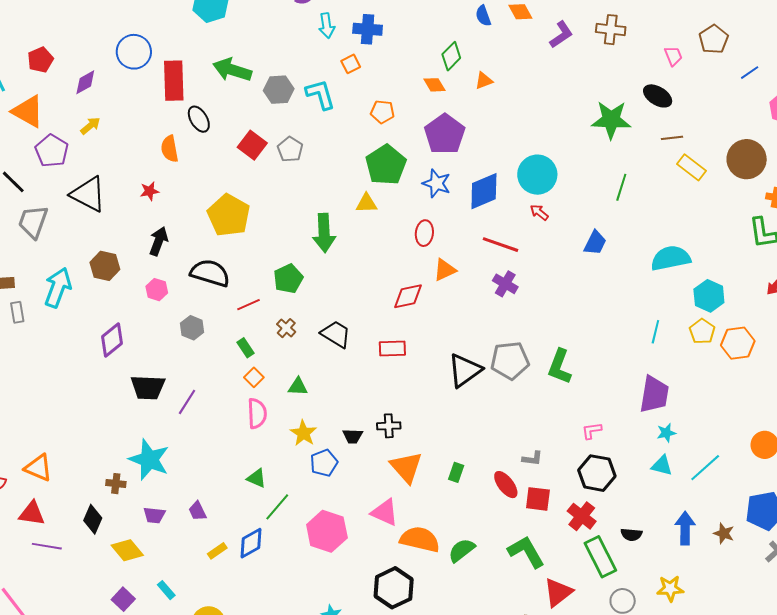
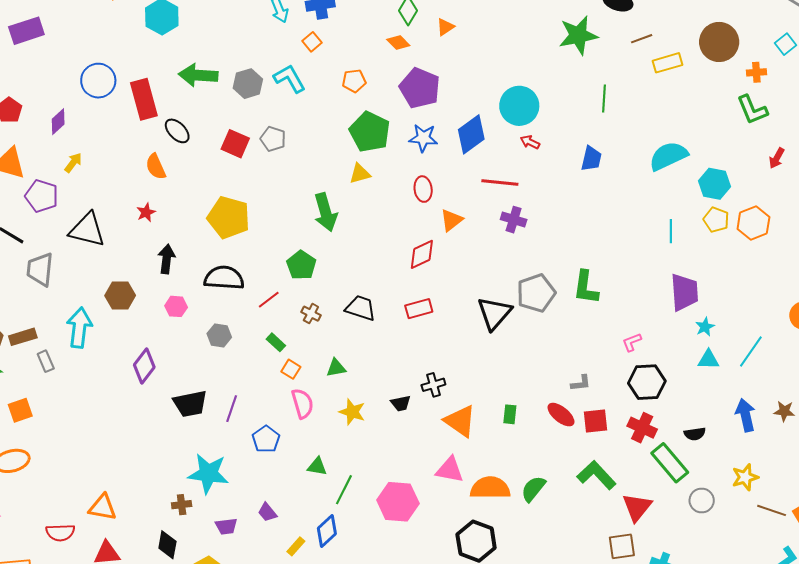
yellow rectangle: (692, 167) -> (668, 63), turned -40
blue pentagon: (324, 463) -> (266, 439), moved

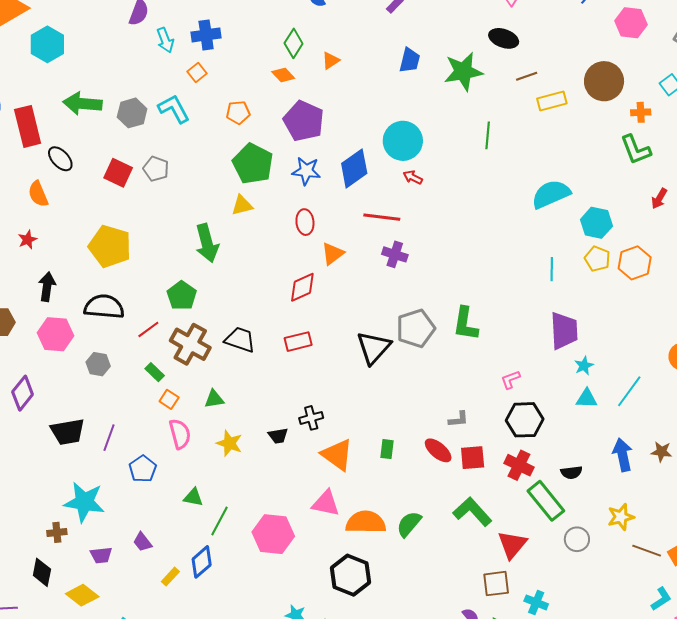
blue trapezoid: (591, 159) -> (410, 60), moved
pink hexagon: (176, 306) -> (55, 334), size x1.6
brown cross: (311, 314) -> (190, 344), size x2.0

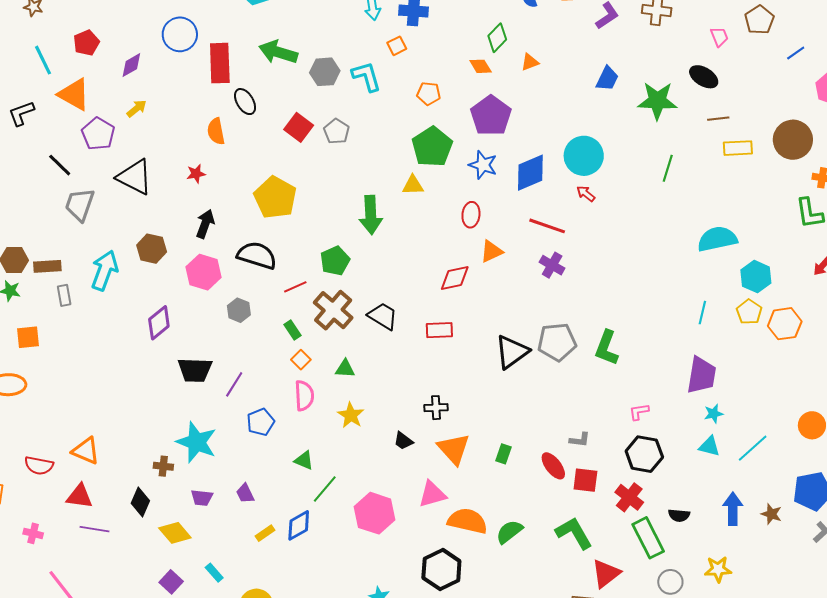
black trapezoid: (278, 436) -> (403, 441), moved, turned 35
pink triangle: (326, 503) -> (432, 494), turned -40

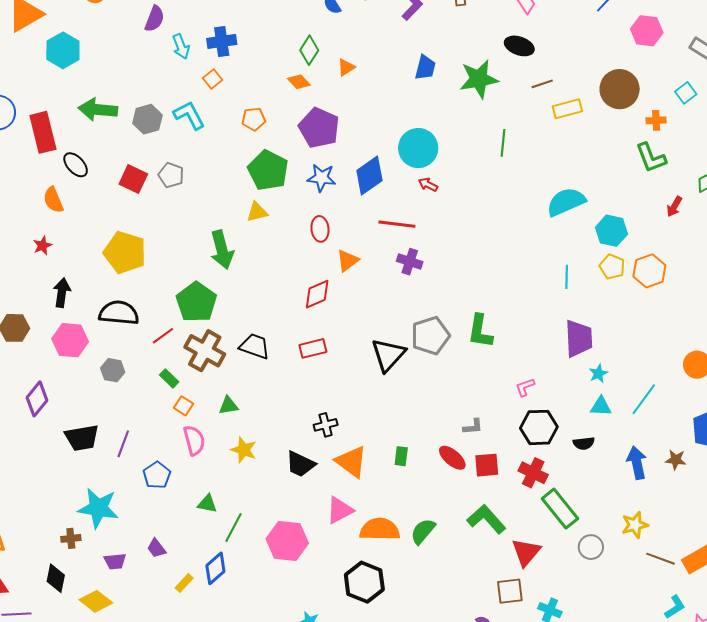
green pentagon: (335, 261) -> (196, 302), size x1.4
black trapezoid: (403, 441) -> (300, 464), size x1.5
black semicircle: (679, 515) -> (584, 443), moved

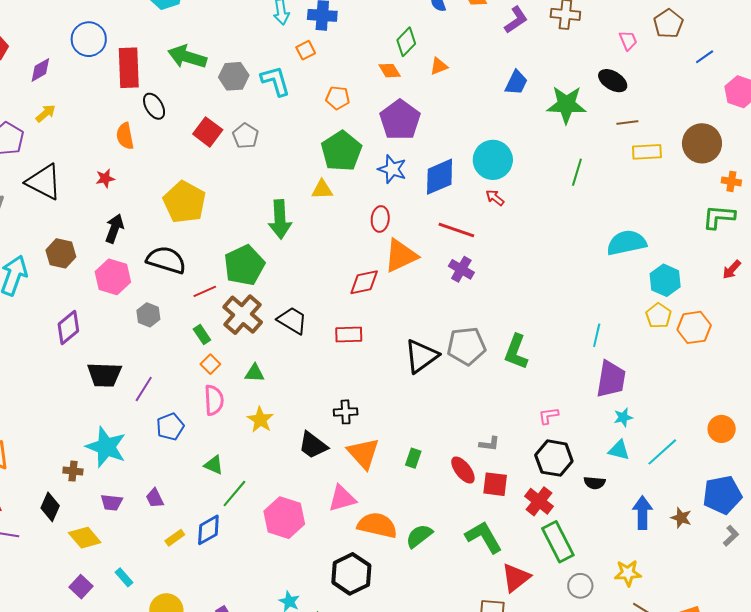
green L-shape: (651, 158) -> (719, 217), turned 104
orange triangle: (348, 261) -> (401, 256), size x1.5
cyan line: (567, 277) -> (597, 335), moved

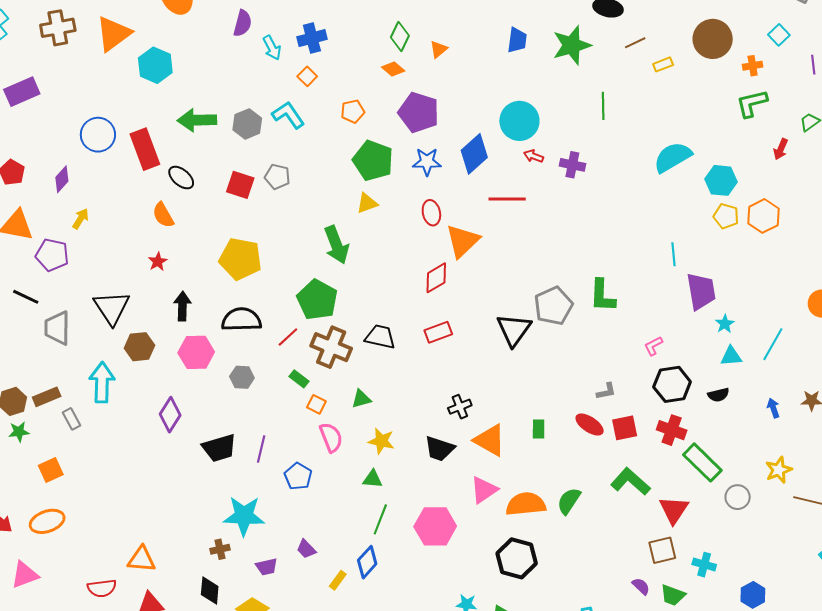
yellow rectangle: (647, 152) -> (663, 64), size x0.7
black triangle: (44, 182) -> (112, 308), moved, turned 48
purple cross: (461, 269) -> (572, 165), moved
green triangle: (214, 465) -> (373, 479), moved
blue arrow: (642, 513) -> (773, 408), size x0.6

